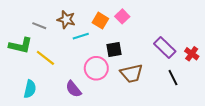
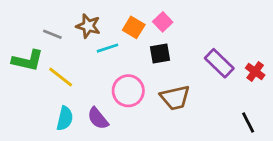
black square: (114, 50) -> (160, 54), moved
black line: (173, 78) -> (248, 123), moved
cyan semicircle: (30, 89) -> (65, 118), moved

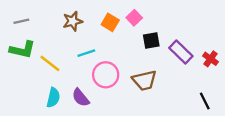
brown star: (88, 26) -> (73, 21), turned -30
gray line: (52, 34) -> (21, 21), moved, turned -35
cyan line: (108, 48) -> (86, 53), moved
black square: (160, 54) -> (151, 41), moved

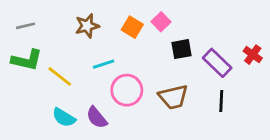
red cross: (211, 59) -> (253, 55), moved
cyan semicircle: (53, 98) -> (64, 118), turned 108
black line: (205, 101) -> (221, 101), moved, turned 30

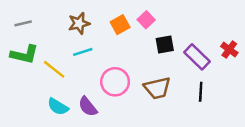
orange square: (132, 27) -> (120, 25), turned 30
cyan line: (104, 64) -> (83, 52), moved

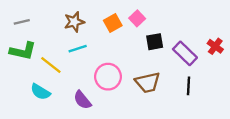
cyan semicircle: (58, 107) -> (40, 92), moved

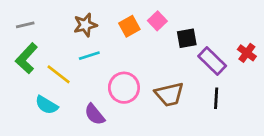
black square: (155, 42) -> (187, 38), moved
green L-shape: (23, 51) -> (27, 58), turned 120

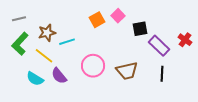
brown star: (85, 25) -> (47, 33), moved
purple semicircle: (95, 114) -> (59, 76), moved

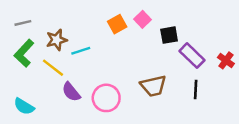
red cross: (185, 40) -> (226, 60), moved
pink circle: (93, 66) -> (106, 98), moved
cyan semicircle: (35, 79) -> (24, 106), moved

